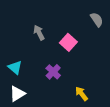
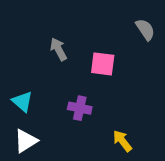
pink square: (68, 42) -> (103, 64), turned -35
purple cross: (53, 72) -> (80, 108), turned -32

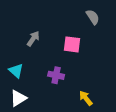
gray semicircle: (145, 29) -> (93, 17), moved
gray arrow: (58, 49) -> (33, 39), moved, turned 63

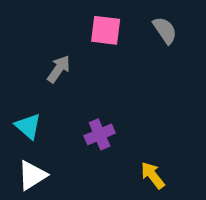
pink square: (72, 44) -> (106, 30), moved
purple cross: (56, 75) -> (100, 134), turned -35

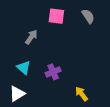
cyan triangle: (28, 126) -> (24, 68), moved

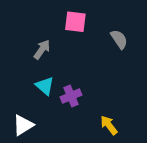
gray semicircle: (88, 16) -> (119, 39), moved
cyan triangle: (24, 68) -> (45, 86), moved

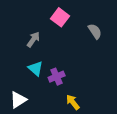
pink square: (75, 22) -> (60, 17), turned 30
yellow arrow: (109, 125) -> (73, 102), moved

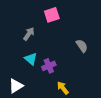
pink square: (60, 17) -> (52, 15), turned 35
gray semicircle: (95, 31) -> (82, 46), moved

